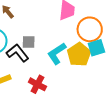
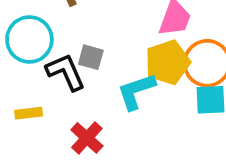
yellow pentagon: (79, 54) -> (168, 62), moved

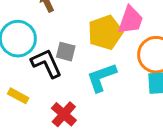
yellow pentagon: (168, 62) -> (105, 32), moved
yellow rectangle: (29, 113) -> (18, 96), turned 36

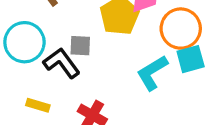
cyan L-shape: (102, 77) -> (152, 73), moved

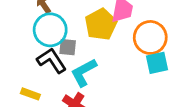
cyan circle: (24, 42) -> (50, 30), moved
cyan L-shape: (152, 73) -> (84, 72), moved

